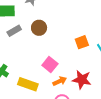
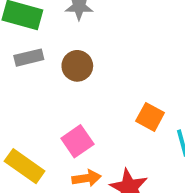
orange square: (82, 42) -> (150, 117), turned 32

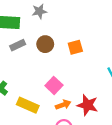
orange square: (150, 117) -> (75, 47), moved, turned -32

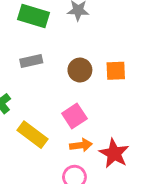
brown circle: (45, 44) -> (80, 70), moved
gray rectangle: (18, 45) -> (31, 61), moved

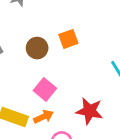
orange arrow: (81, 145) -> (43, 117), moved

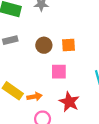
pink square: (45, 89) -> (59, 72), moved, turned 35

